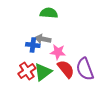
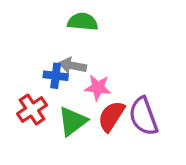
red semicircle: (66, 69) -> (111, 116), turned -108
red cross: (27, 71) -> (32, 109), moved

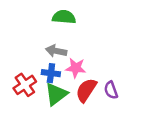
blue cross: (56, 76) -> (51, 73), moved
purple semicircle: (143, 116) -> (111, 90), size x0.6

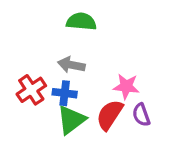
pink star: (76, 68) -> (126, 86), moved
red cross: (25, 85) -> (31, 90), moved

